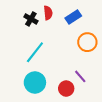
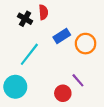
blue rectangle: (73, 17) -> (62, 36), moved
cyan circle: (35, 82) -> (15, 87), moved

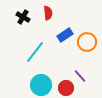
black cross: (25, 19) -> (23, 17), moved
cyan circle: (15, 87) -> (41, 85), moved

